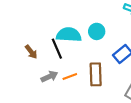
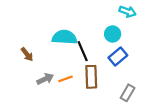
cyan circle: (97, 31) -> (113, 34), moved
black line: (57, 49) -> (83, 51), moved

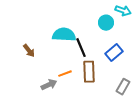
cyan circle: (113, 34) -> (106, 23), moved
gray arrow: (45, 79) -> (49, 85), moved

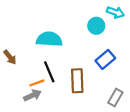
black line: (81, 48) -> (49, 72), moved
orange line: (65, 74) -> (37, 83), moved

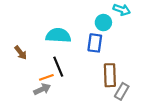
blue rectangle: (105, 59) -> (95, 43), moved, turned -42
brown rectangle: (77, 81) -> (110, 75), moved

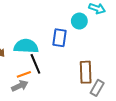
cyan semicircle: (58, 35) -> (26, 46), moved
blue rectangle: (95, 43) -> (59, 38), moved

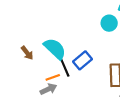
blue rectangle: (59, 38) -> (83, 60), moved, turned 42
cyan semicircle: (26, 46) -> (55, 49), turned 40

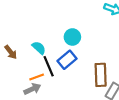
cyan circle: (109, 23) -> (72, 37), moved
cyan semicircle: (55, 49) -> (39, 48), size x0.6

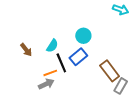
cyan semicircle: (39, 48) -> (52, 46), turned 80
brown rectangle: (101, 75) -> (110, 71), turned -35

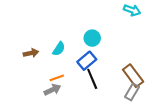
brown arrow: (26, 50) -> (31, 53), turned -64
black line: (61, 63) -> (92, 79), moved
brown rectangle: (110, 71) -> (133, 76), moved

